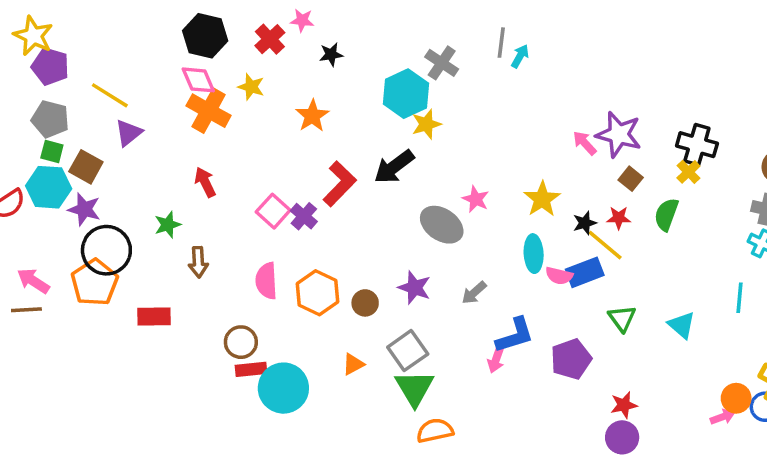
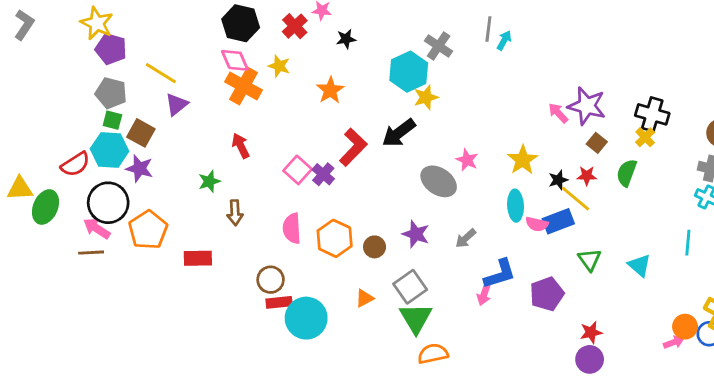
black circle: (106, 250) -> (108, 203), moved

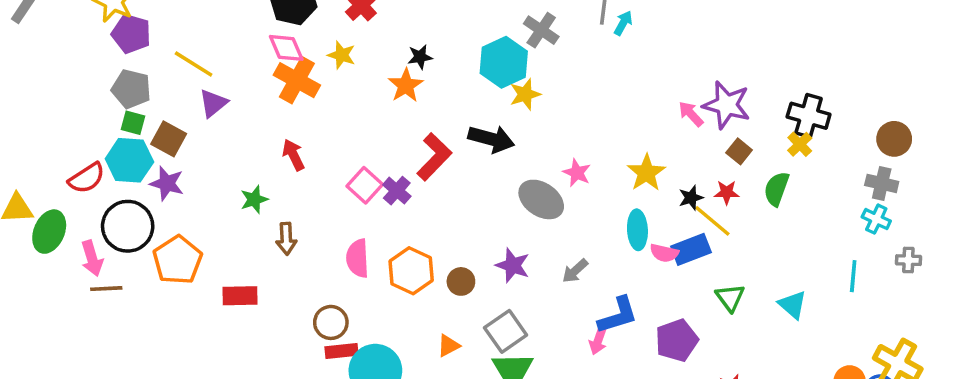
black star: (346, 39) -> (420, 57), moved
black arrow: (399, 133) -> (491, 139), turned -128
pink arrow: (97, 228) -> (92, 258), moved, turned -140

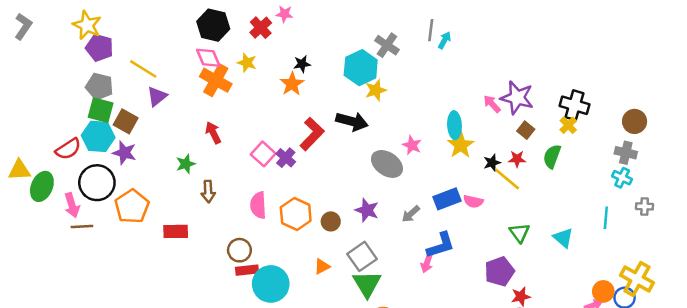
green square: (133, 123) -> (101, 110), size x1.5
cyan ellipse: (637, 230) -> (454, 125), moved
blue rectangle: (691, 249) -> (447, 199), moved
purple pentagon: (677, 340) -> (499, 271), moved

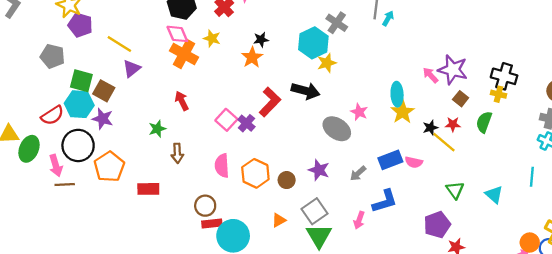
gray pentagon: (99, 86) -> (52, 56), moved
yellow cross: (568, 125) -> (498, 94), turned -32
pink arrow: (427, 263) -> (359, 220), moved

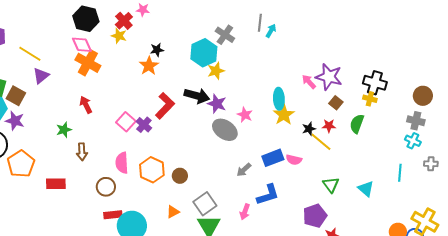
yellow star: (212, 38) -> (119, 36), moved
purple star: (319, 170) -> (217, 104), moved
brown circle: (205, 206) -> (106, 187), moved

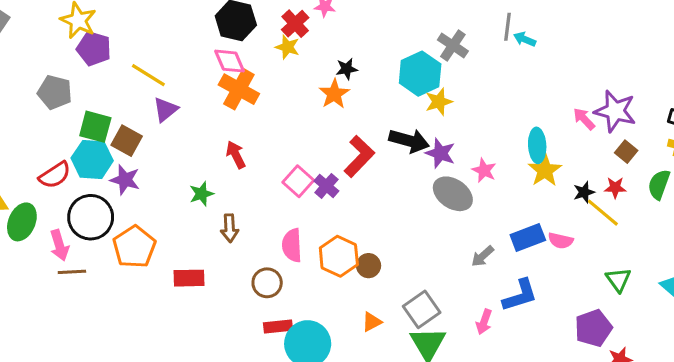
cyan arrow: (271, 31) -> (525, 39), turned -96
brown circle: (180, 176) -> (369, 266), moved

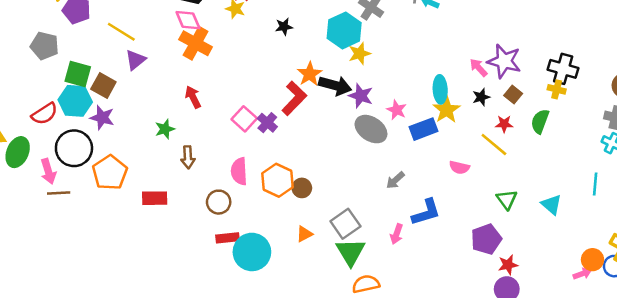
orange star: (334, 94) -> (310, 74), moved
black star: (584, 192) -> (481, 97), moved
blue rectangle: (528, 238) -> (423, 129), moved

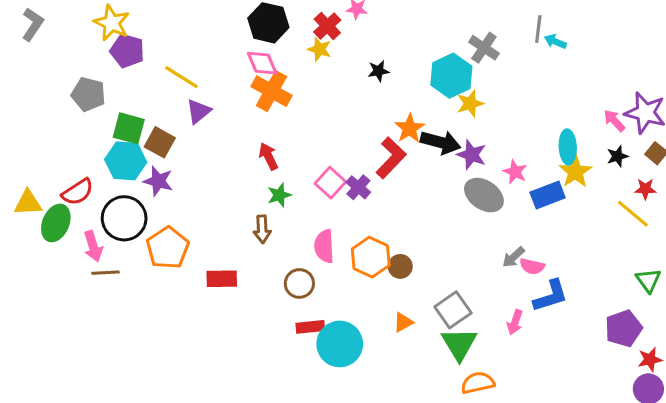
red semicircle: (44, 114) -> (78, 192), moved
green star: (165, 129) -> (279, 195), moved
pink semicircle: (459, 167) -> (532, 266), moved

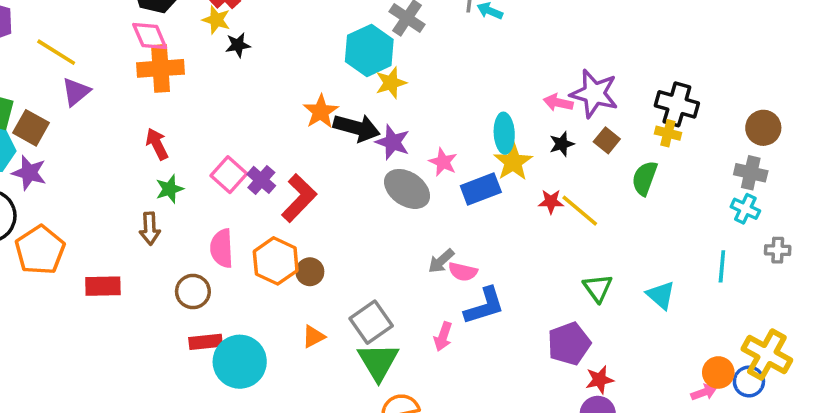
black star: (378, 71) -> (238, 45), moved
orange cross: (271, 91) -> (161, 68), turned -33
pink arrow: (614, 121) -> (558, 103), turned -35
red L-shape: (391, 158) -> (299, 198), moved
red star: (645, 189) -> (551, 202), moved

